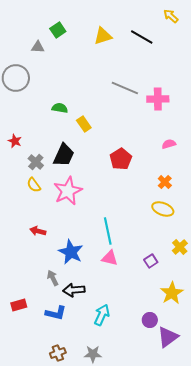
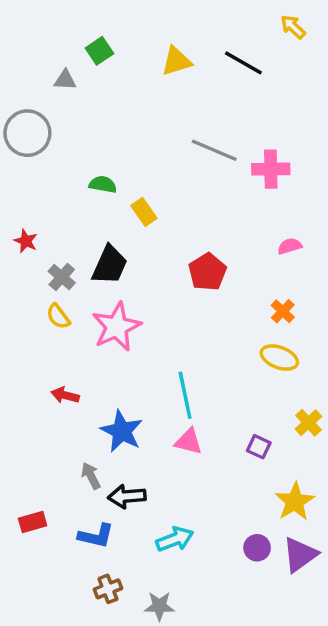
purple square: (151, 261) -> (259, 447), turned -32
cyan arrow: (102, 315) -> (175, 539), turned 45
purple triangle: (168, 337) -> (300, 555), moved
brown cross: (58, 353) -> (108, 589), moved

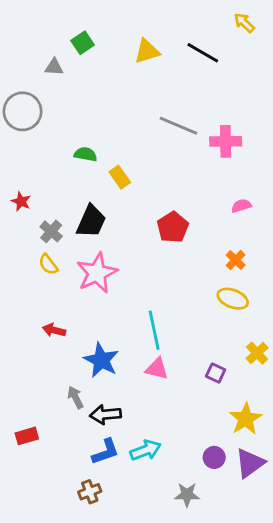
blue L-shape: (96, 536) -> (105, 452), moved, turned -32
gray star: (159, 606) -> (187, 495), moved

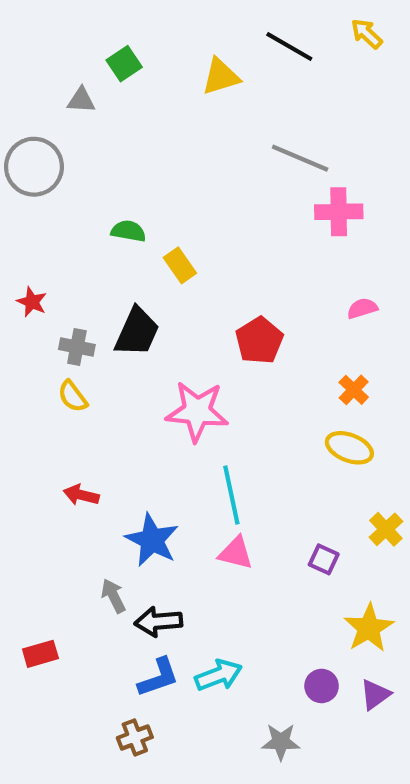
black line: (203, 53) -> (289, 47), moved
gray line: (178, 126) -> (300, 158), moved
gray cross: (51, 231) -> (77, 347), turned -30
pink star: (97, 273) -> (197, 411), moved, turned 30
purple triangle: (250, 463) -> (375, 695), size x0.7

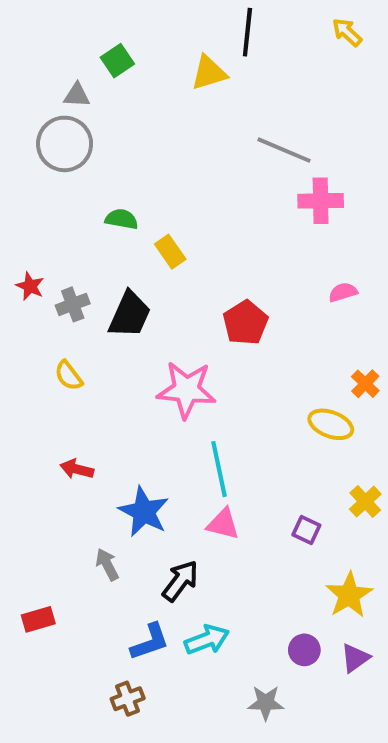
black line: (289, 47) -> (247, 32), moved, turned 66
gray circle: (34, 167) -> (65, 144), moved
gray cross: (77, 347) -> (73, 304), moved, turned -32
orange cross: (354, 390) -> (365, 384), moved
black arrow: (158, 622) -> (180, 581), moved, turned 132

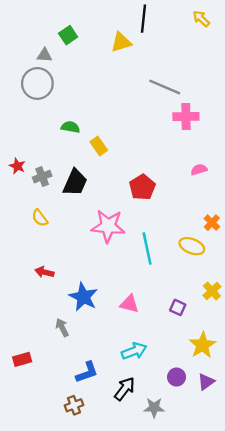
cyan line: (219, 469) -> (147, 249), moved
black arrow: (180, 581) -> (125, 389), moved
cyan arrow: (207, 640) -> (134, 351), moved

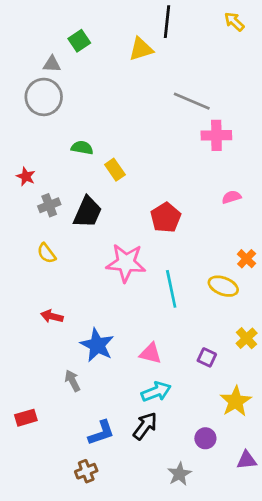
red star: (17, 166) -> (26, 176), moved
cyan arrow: (134, 351) -> (156, 392), moved
purple triangle: (206, 382) -> (247, 460), moved, turned 30
black arrow: (125, 389) -> (145, 426), moved
gray star: (154, 408) -> (179, 474), turned -30

